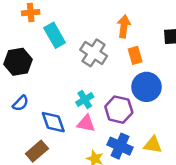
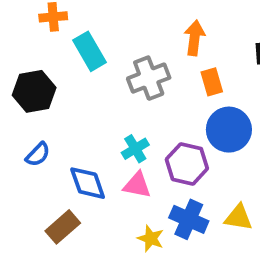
gray cross: (94, 53) -> (149, 78), turned 36

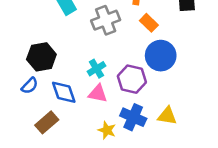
orange rectangle: (212, 82) -> (149, 23), turned -30
black hexagon: (34, 91) -> (41, 57), moved
blue semicircle: (38, 154) -> (30, 86), moved

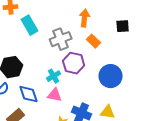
blue circle: (161, 56) -> (111, 76), moved
purple hexagon: (132, 79) -> (74, 63), moved

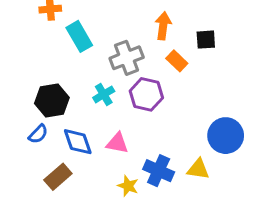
black square: (123, 26) -> (206, 40), moved
cyan cross: (54, 76) -> (104, 94), moved
blue circle: (111, 76) -> (226, 136), moved

